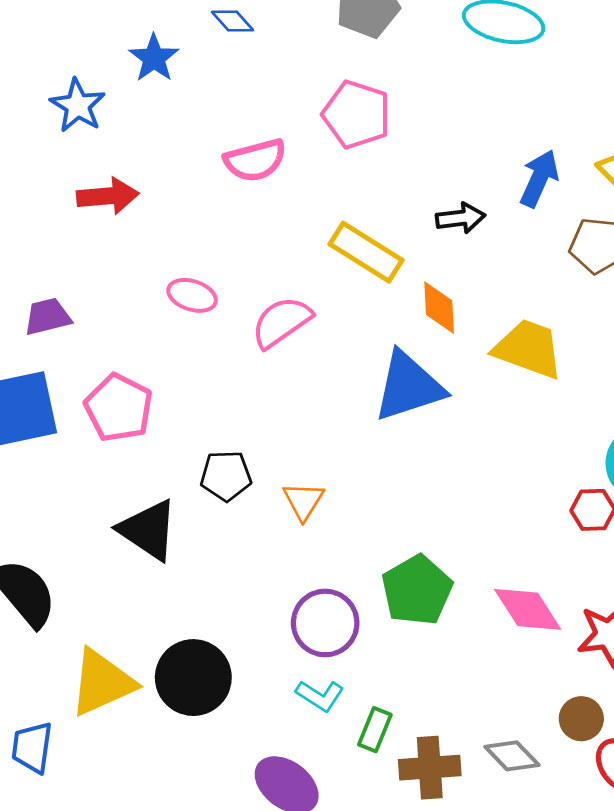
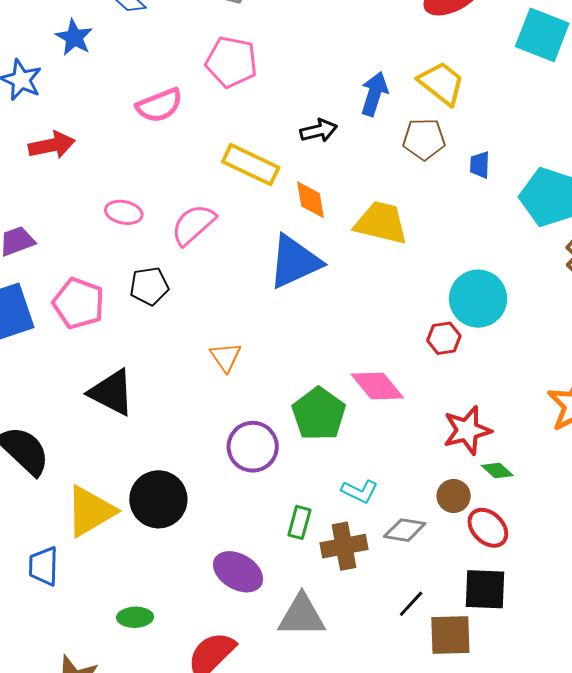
black pentagon: (226, 476) -> (149, 286), moved
pink diamond: (528, 609) -> (377, 386), moved
cyan L-shape: (320, 696) -> (360, 491), moved
gray diamond: (512, 756) -> (405, 530), turned -30

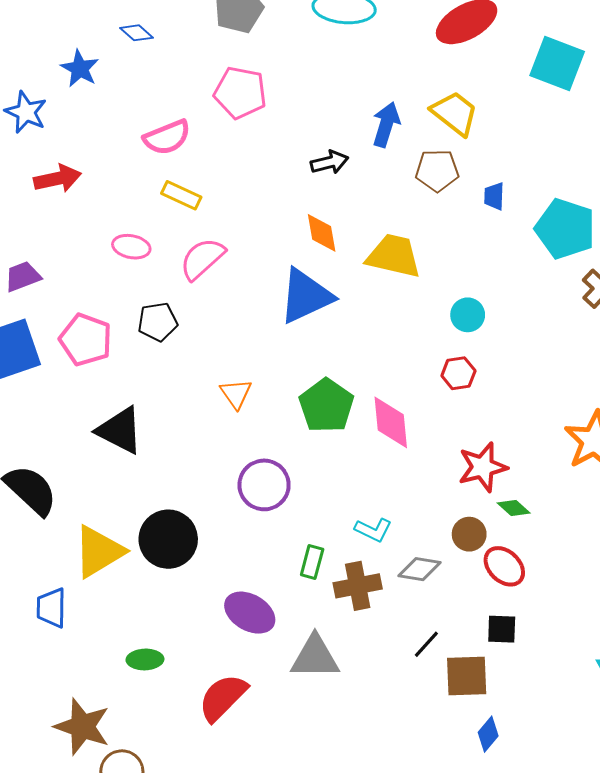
yellow rectangle: (251, 165) -> (181, 195), moved, size x0.7
cyan circle: (478, 299) -> (468, 315), moved, size x0.6
pink diamond: (377, 386) -> (391, 422), turned 34
green pentagon: (319, 414) -> (326, 406), moved
black square: (485, 589) -> (502, 629), size x0.7

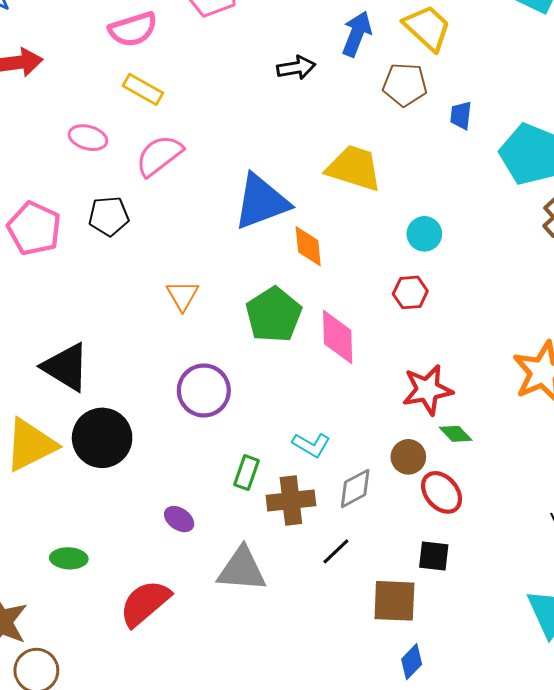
orange diamond: (322, 233) -> (308, 246), moved
black triangle: (120, 430) -> (66, 367), moved
gray diamond: (419, 569) -> (355, 488), turned -42
purple ellipse: (250, 613) -> (179, 519), size x0.6
black line: (426, 644) -> (336, 551), moved

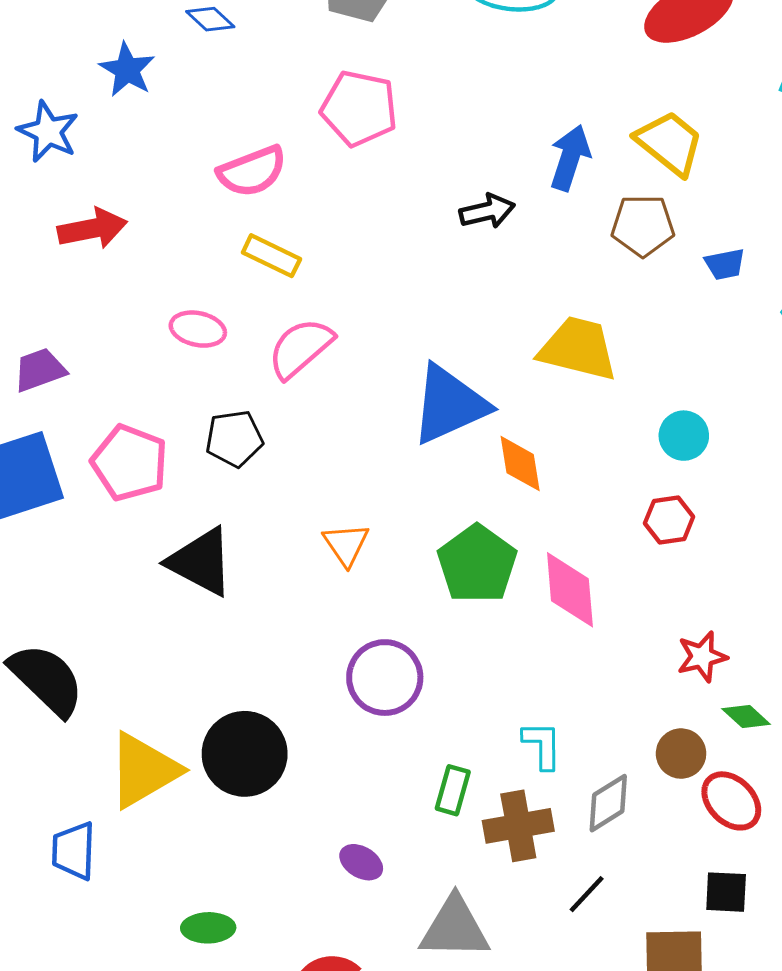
blue trapezoid: (461, 115) -> (725, 264), turned -104
black triangle: (66, 367) -> (201, 562), moved
red star: (427, 390) -> (702, 657), size x0.7
cyan L-shape: (311, 445) -> (542, 745), turned -117

